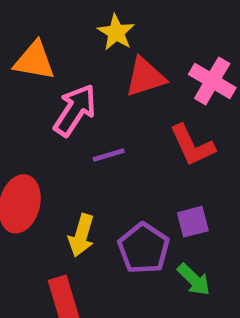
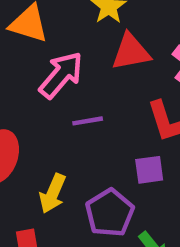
purple square: (193, 222) -> (149, 170), moved

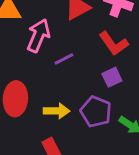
yellow arrow: (53, 193) -> (57, 111), turned -95

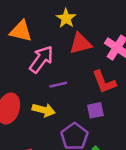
yellow arrow: (57, 111) -> (44, 110), moved

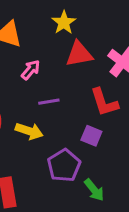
pink arrow: (41, 59) -> (31, 70), size x0.6
purple square: (95, 110) -> (91, 136), turned 30

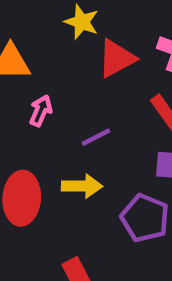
pink arrow: (31, 70) -> (41, 111), moved

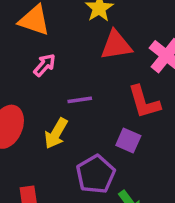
yellow arrow: (82, 186) -> (56, 133), turned 100

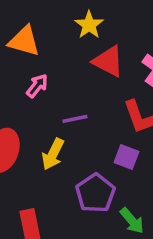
red triangle: (116, 45) -> (108, 61), turned 40

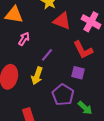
purple line: (75, 119) -> (47, 55), turned -32

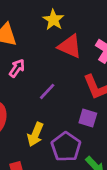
yellow arrow: (37, 76) -> (35, 134), moved

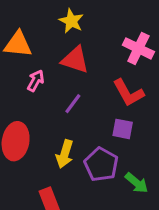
red triangle: (70, 46) -> (75, 60), moved

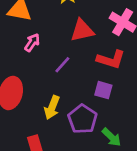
red triangle: (75, 60) -> (82, 30), moved, turned -35
red L-shape: (128, 93) -> (111, 59), turned -48

